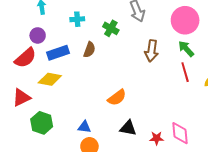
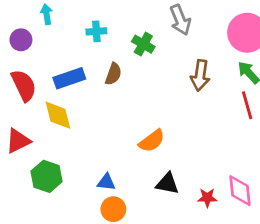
purple circle: (38, 35) -> (21, 40), moved
red semicircle: (25, 58) -> (24, 85), turned -75
yellow diamond: (50, 79) -> (58, 115), turned 65

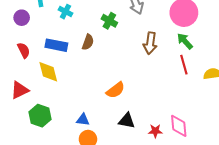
cyan cross: (96, 31) -> (66, 12), moved, turned 32
blue rectangle: (69, 78) -> (56, 45), turned 30
red semicircle: (24, 85) -> (24, 50), size x0.7

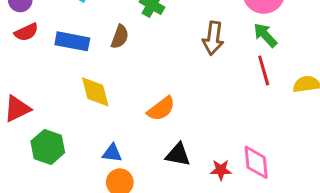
red semicircle: (24, 50) -> (26, 32), moved, turned 91
yellow diamond: (48, 72) -> (95, 92), moved

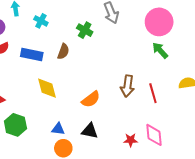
brown arrow: (213, 38) -> (127, 86), moved
red line: (264, 70) -> (153, 93), moved
black triangle: (178, 155) -> (90, 131), moved

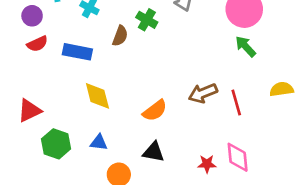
brown semicircle: (63, 51) -> (120, 36), moved
brown arrow: (127, 86) -> (203, 93), turned 60
blue triangle: (58, 129) -> (99, 143), moved

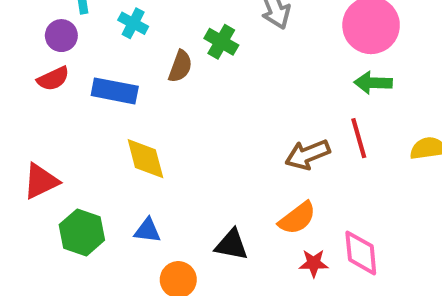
purple circle: (32, 16) -> (61, 36), moved
green arrow: (246, 46) -> (373, 83), turned -45
red line: (236, 103) -> (359, 138), moved
orange semicircle: (155, 111) -> (297, 218), moved

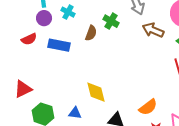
purple circle: (61, 36) -> (44, 18), moved
brown arrow: (307, 155) -> (153, 30), moved, turned 45
yellow diamond: (145, 159) -> (96, 92), moved

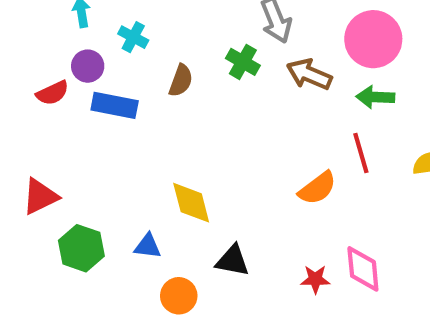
purple circle: (44, 18) -> (88, 66), moved
green cross: (111, 21) -> (243, 62), moved
orange semicircle: (148, 107) -> (317, 188), moved

